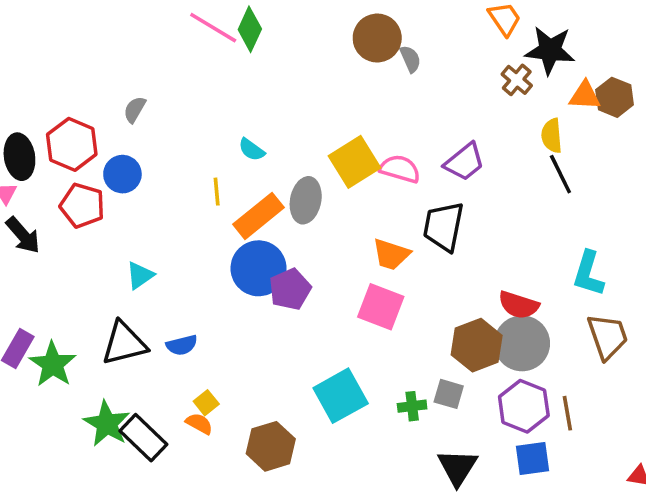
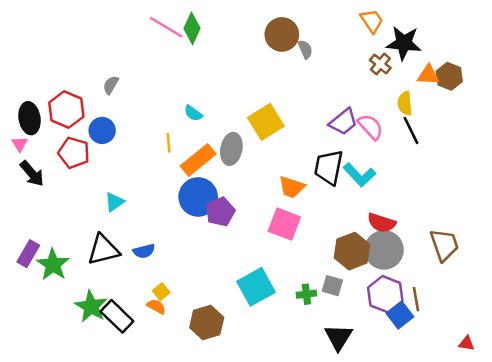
pink semicircle: (400, 169) -> (370, 127), moved, turned 32
cyan L-shape: (588, 274) -> (359, 175), moved, turned -60
blue square: (532, 459) -> (400, 315), moved, turned -30

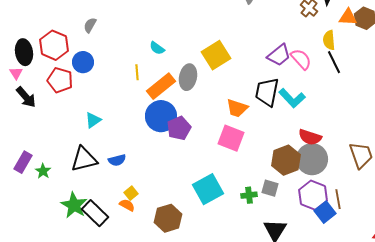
green star: (53, 265) -> (43, 171), size x0.6

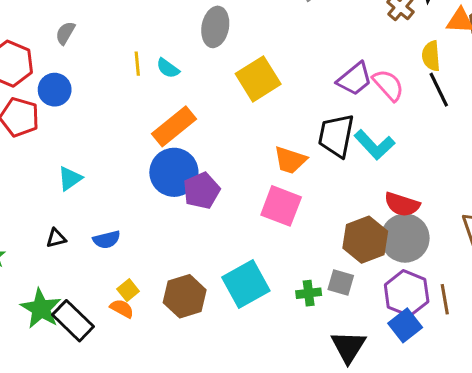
yellow line: (137, 72) -> (137, 64), moved
gray ellipse: (188, 77) -> (215, 27), moved
black triangle: (84, 159) -> (56, 238), size x0.5
blue square: (325, 212) -> (405, 325), moved
brown hexagon: (168, 218) -> (185, 296), moved

